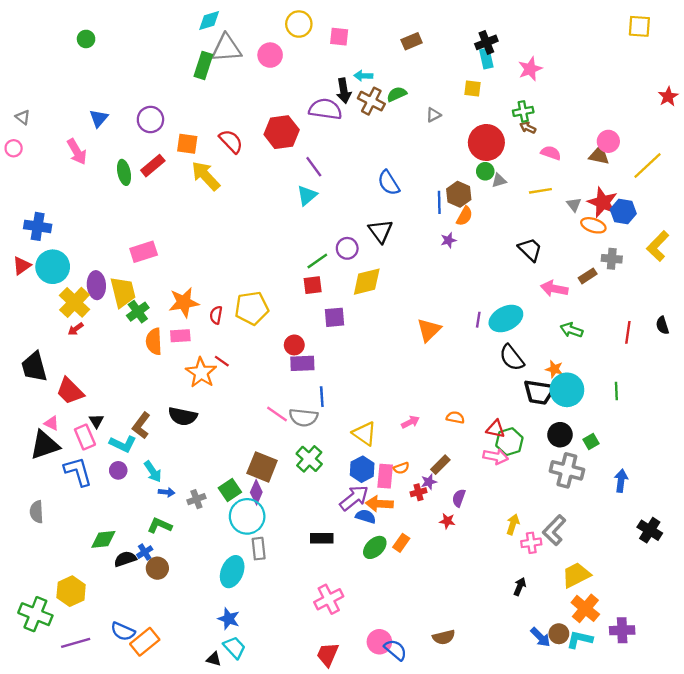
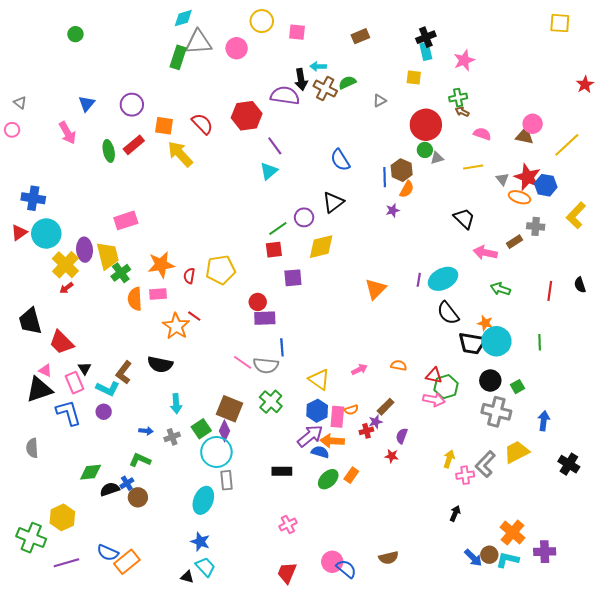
black triangle: (381, 231) -> (333, 202), turned 30
cyan arrow: (153, 472) -> (176, 404), moved, turned 30
yellow trapezoid: (576, 575) -> (516, 452), moved
pink cross: (329, 599) -> (288, 525), size x0.7

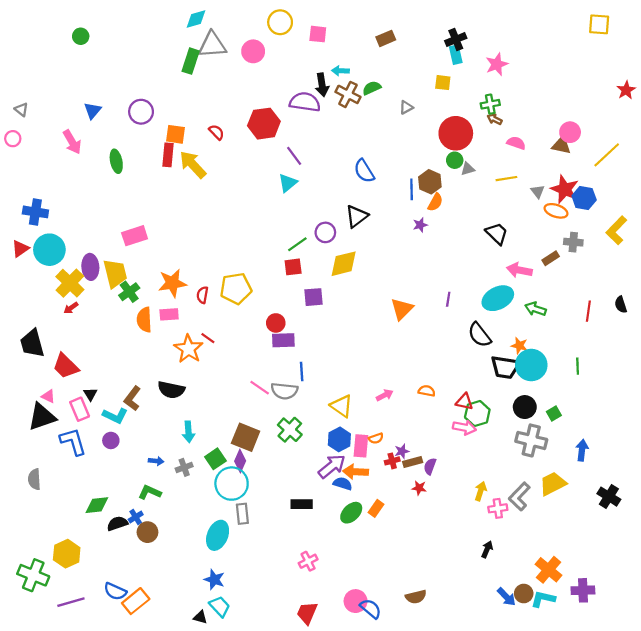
red semicircle: (202, 124) -> (216, 132), size x0.7
red rectangle: (134, 145) -> (168, 155), moved, turned -45
cyan ellipse: (443, 279) -> (498, 298), moved
brown rectangle: (386, 407) -> (413, 462), moved, turned 30

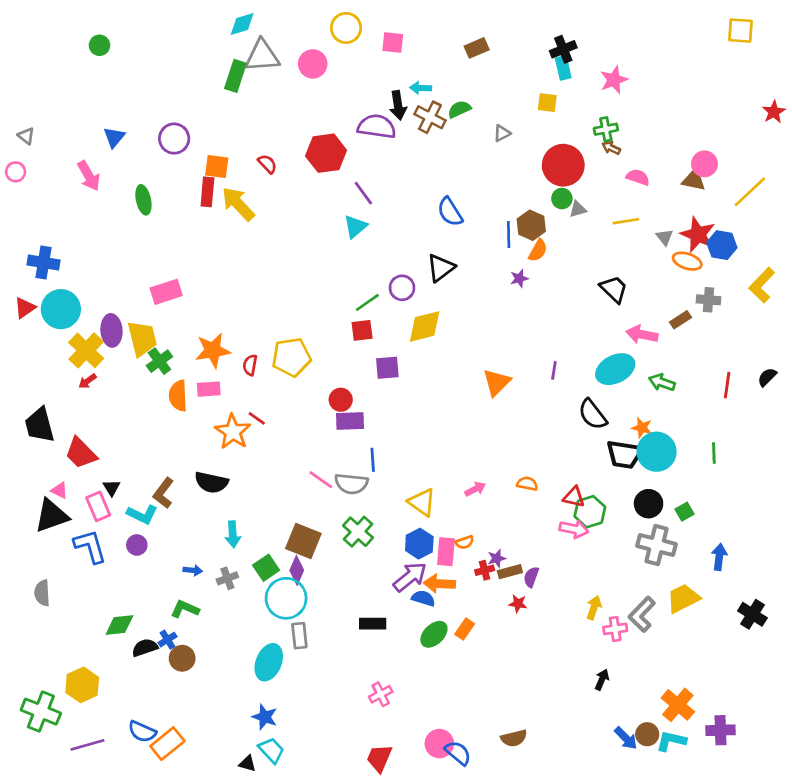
black semicircle: (621, 305) -> (767, 377), turned 63

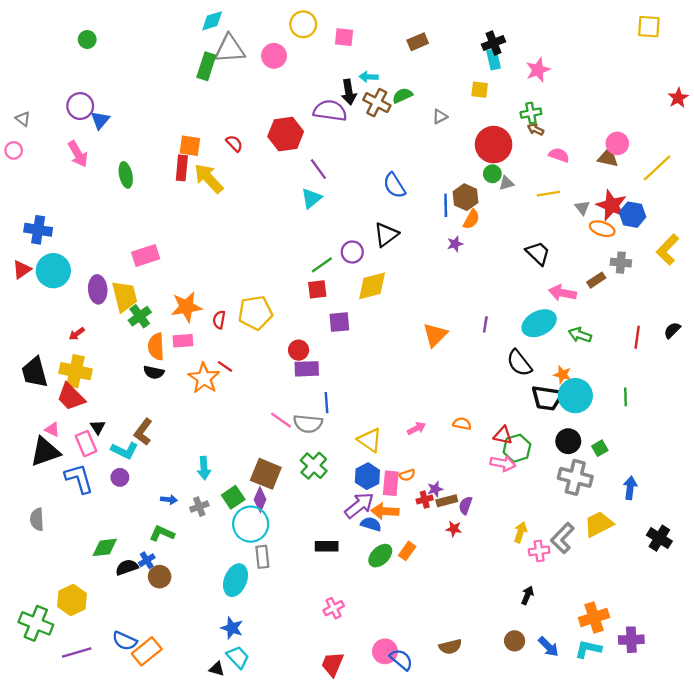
purple circle: (174, 139) -> (80, 106), moved
yellow cross: (86, 350) -> (76, 371), moved, turned -32
black semicircle: (211, 482) -> (154, 372), moved, size x0.7
orange cross: (678, 705) -> (594, 617), turned 32
brown circle: (647, 734) -> (515, 641), moved

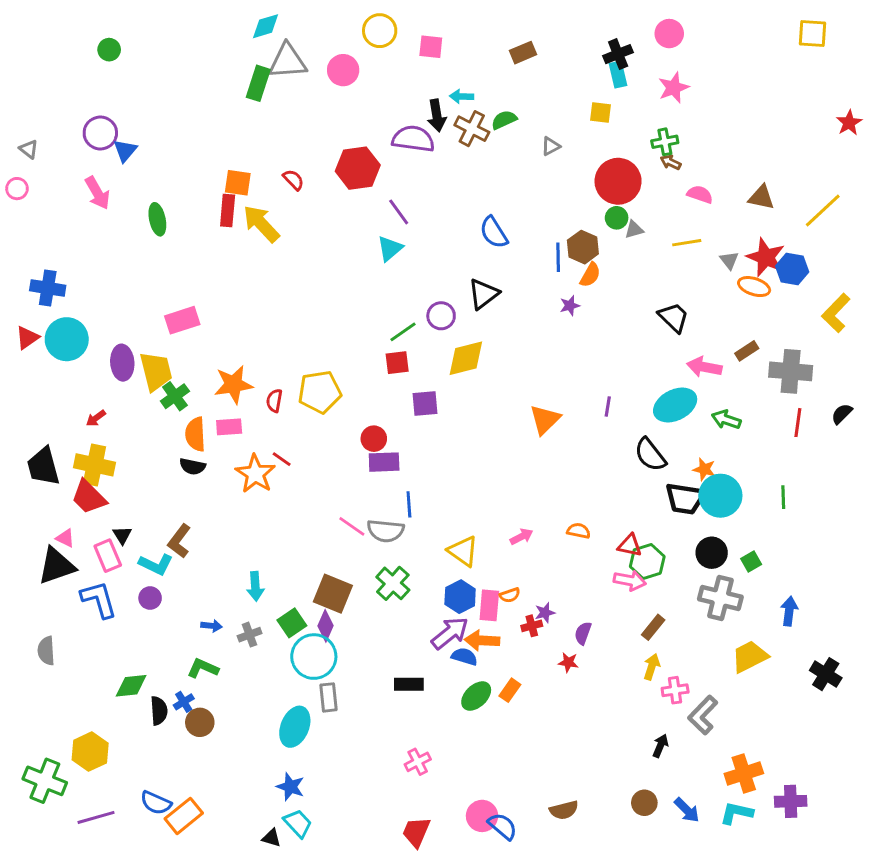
pink circle: (617, 143) -> (669, 34), moved
gray cross: (621, 263) -> (791, 371), moved, size x1.6
brown rectangle: (447, 501) -> (653, 627), moved, turned -36
gray L-shape: (562, 538) -> (703, 715), moved
black semicircle: (127, 567) -> (159, 711), turned 105

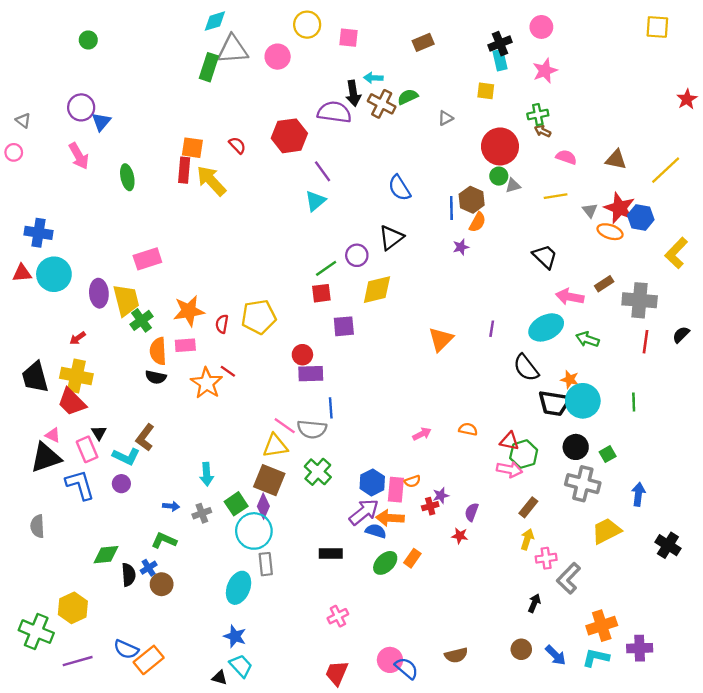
red triangle: (27, 338) -> (22, 273), turned 30
yellow triangle: (463, 551) -> (275, 446), moved, turned -44

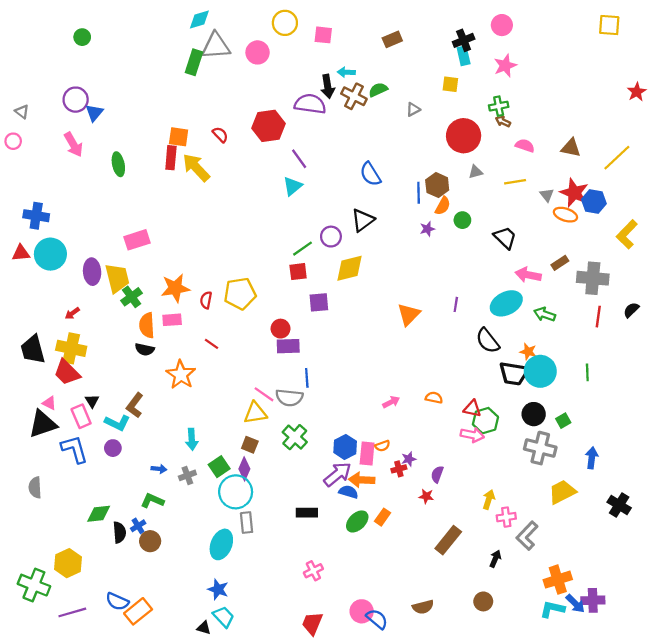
green circle: (499, 176) -> (462, 220), moved
orange star: (207, 383) -> (181, 375), moved
brown square: (269, 480) -> (250, 445), size x0.6
brown rectangle: (528, 507) -> (448, 540), moved, size x1.5
blue arrow: (556, 655) -> (575, 604), moved

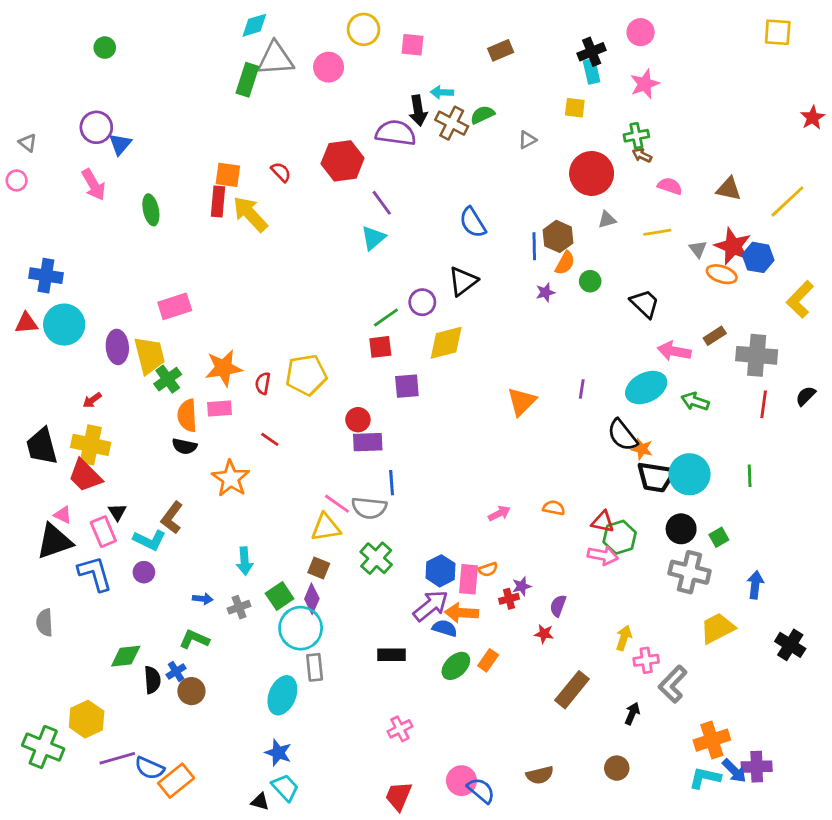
orange star: (528, 352) -> (642, 449), moved
purple line: (72, 612) -> (117, 758), moved

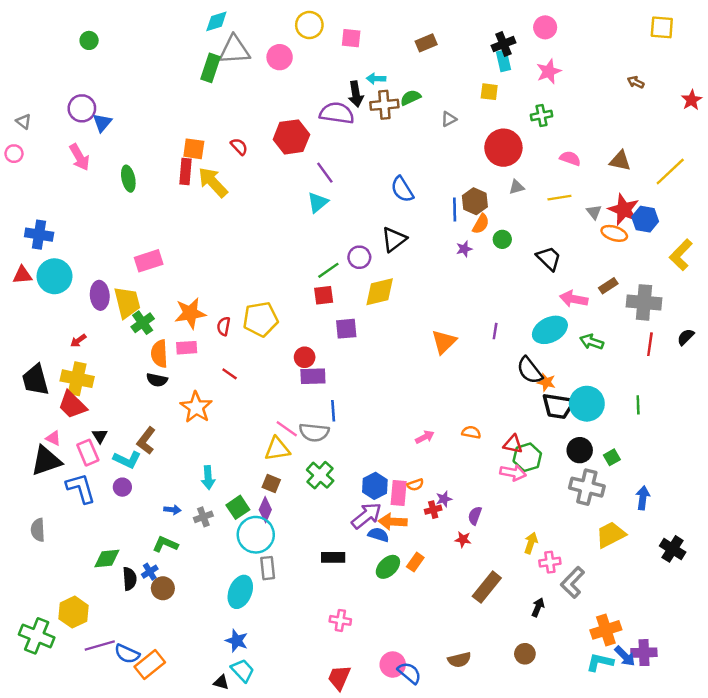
brown cross: (452, 123) -> (384, 105), turned -32
brown arrow: (642, 155) -> (636, 82), moved
pink cross: (400, 729) -> (340, 620), turned 36

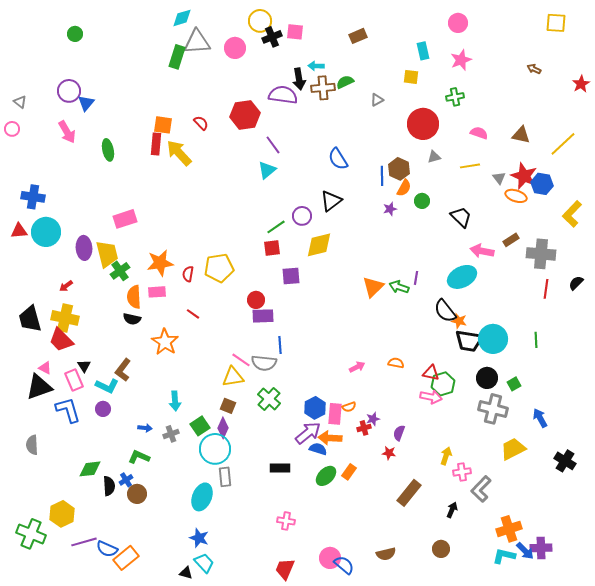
black cross: (503, 44) -> (272, 37), moved
green arrow: (592, 342) -> (399, 287), moved
blue arrow: (643, 498) -> (540, 418), turned -36

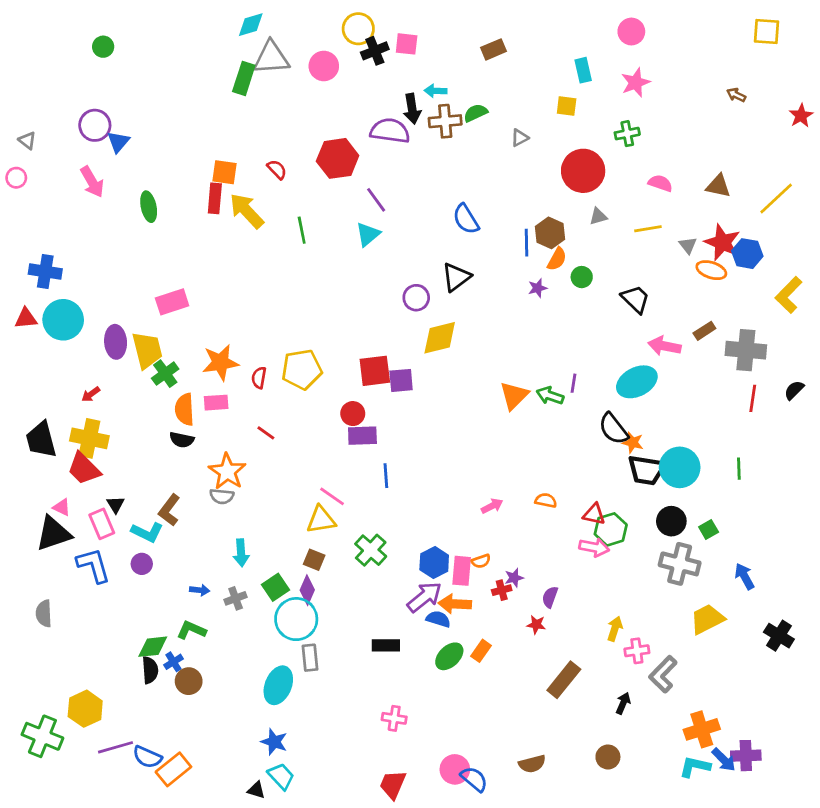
green line: (276, 227) -> (302, 230), moved, turned -66
red square: (272, 248) -> (375, 371), moved, size x1.4
gray semicircle: (264, 363) -> (222, 496), moved, size x0.7
green diamond: (90, 469) -> (153, 647), moved

